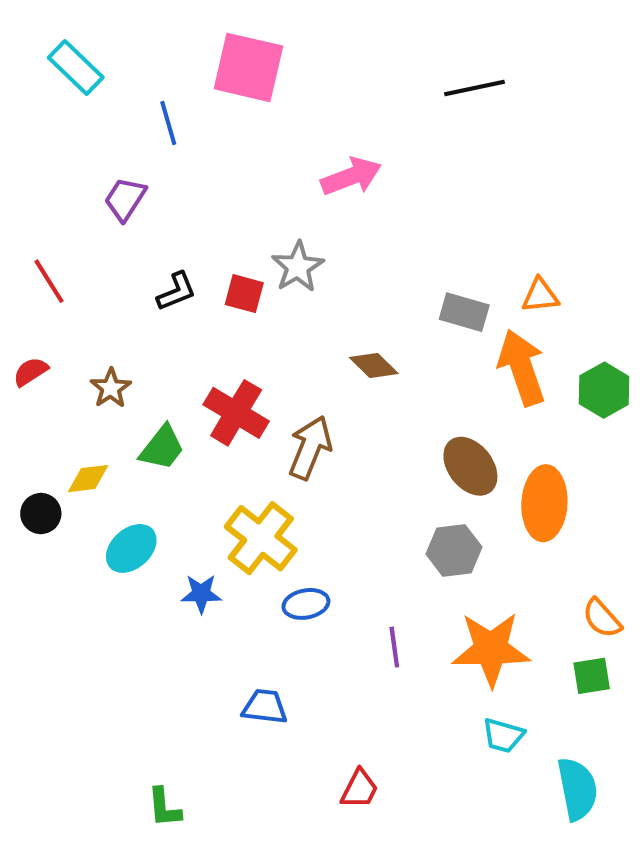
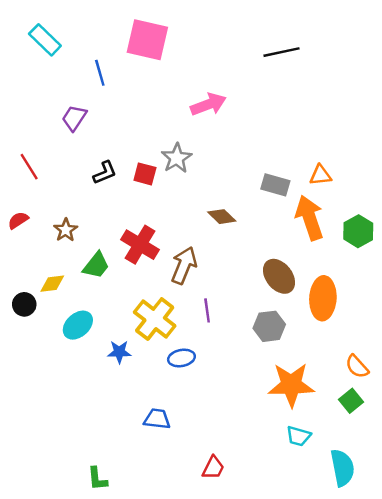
purple line: (394, 647) -> (207, 310), moved
green square: (592, 676) -> (351, 401), turned -30

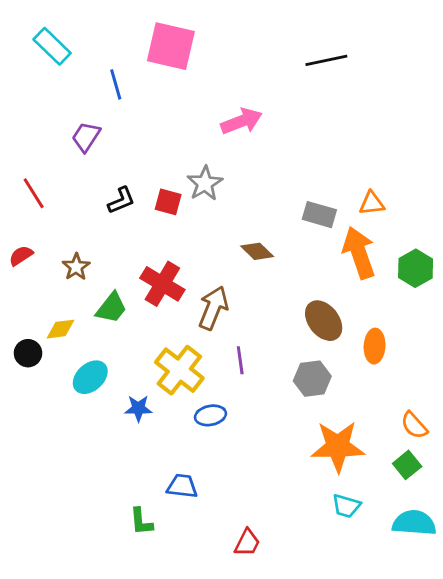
orange ellipse: (323, 298) -> (375, 346), size x0.7
cyan semicircle: (342, 468) -> (414, 523), moved, turned -75
green L-shape: (97, 479) -> (141, 521), moved

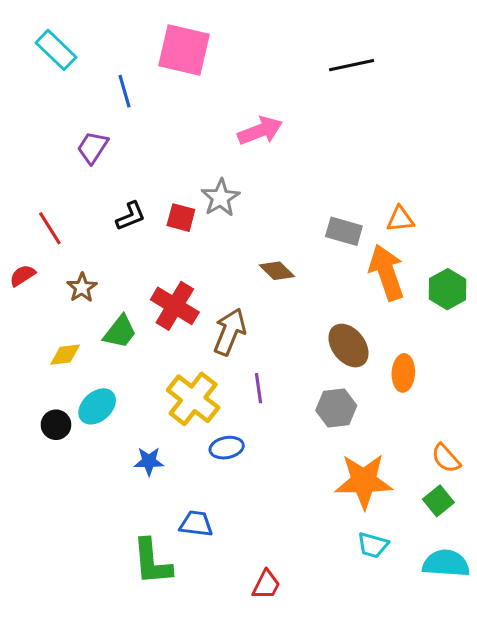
red line: (34, 193) -> (50, 228), moved
black circle: (28, 353) -> (56, 425), moved
blue star: (138, 408) -> (149, 461), moved
green L-shape: (141, 521) -> (152, 562), size x1.6

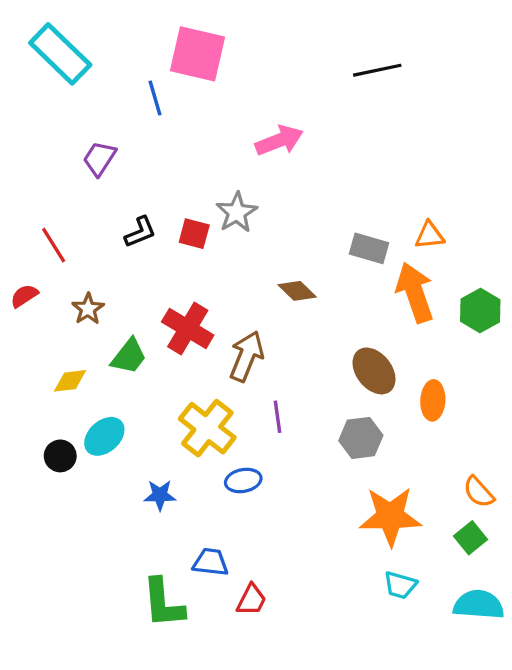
cyan rectangle: (56, 50) -> (60, 54), size x1.4
blue line: (125, 91) -> (155, 98), moved
red trapezoid: (266, 585) -> (251, 600), moved

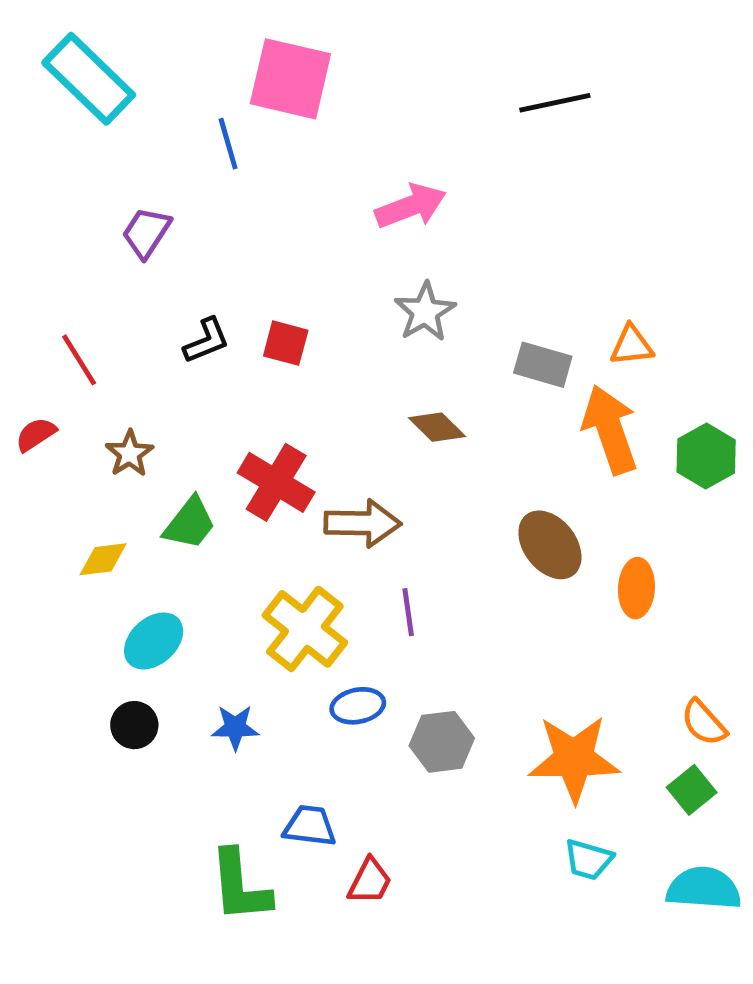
gray star: (237, 212) -> (425, 312), moved
brown arrow: (247, 356) -> (363, 523), turned 69
gray hexagon: (361, 438) -> (442, 742), moved
black circle: (60, 456) -> (134, 725), moved

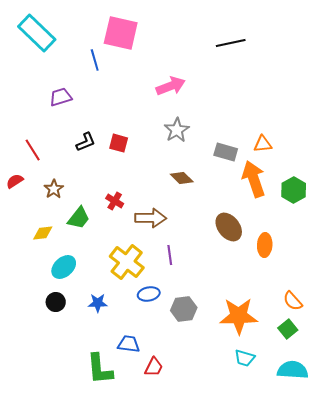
purple trapezoid: (146, 233) -> (61, 97), turned 40
red cross: (276, 482) -> (115, 201), size x0.6

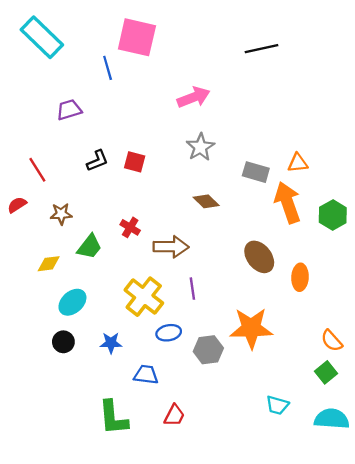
brown star: (54, 189) -> (61, 214), turned 30
orange star: (239, 316) -> (251, 328), moved
blue trapezoid: (129, 344) -> (146, 375), moved

